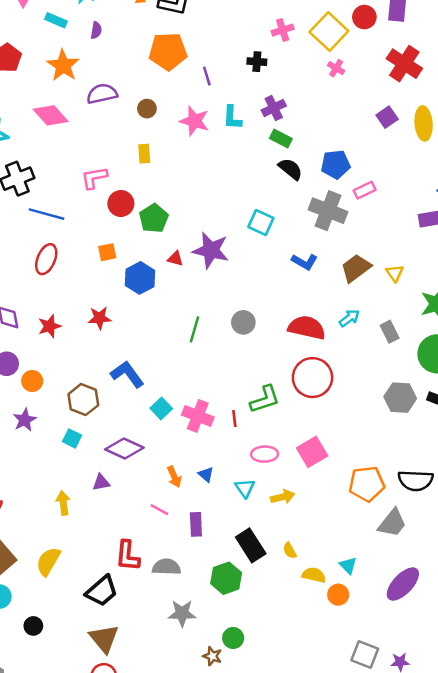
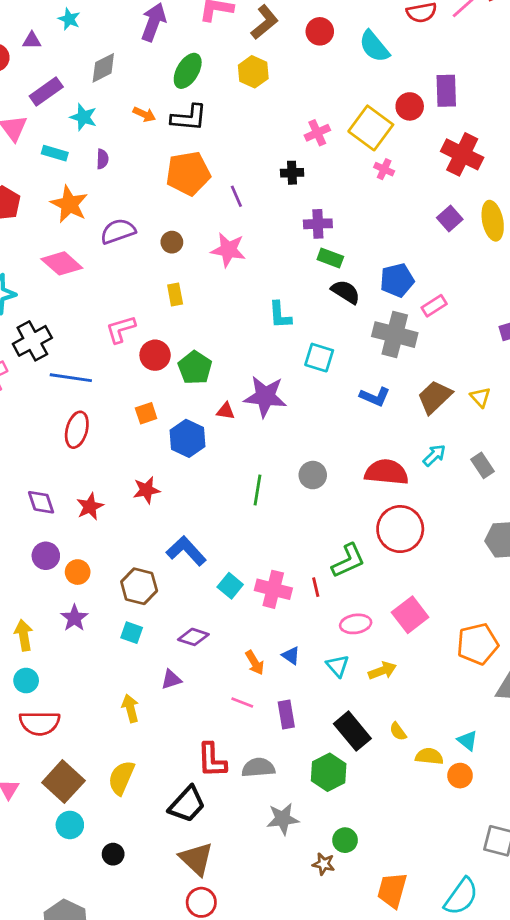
purple cross: (274, 108) -> (318, 224), turned 30
cyan L-shape: (232, 118) -> (280, 315), moved
purple diamond: (124, 448) -> (193, 637), size x0.7

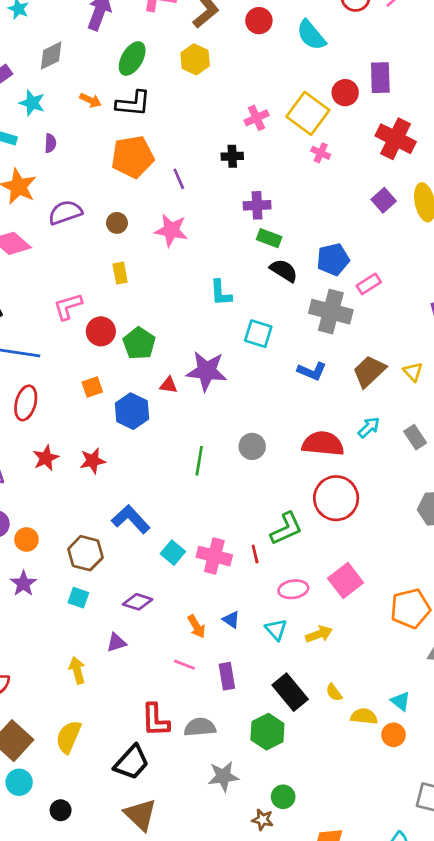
red star: (90, 507) -> (46, 458), moved

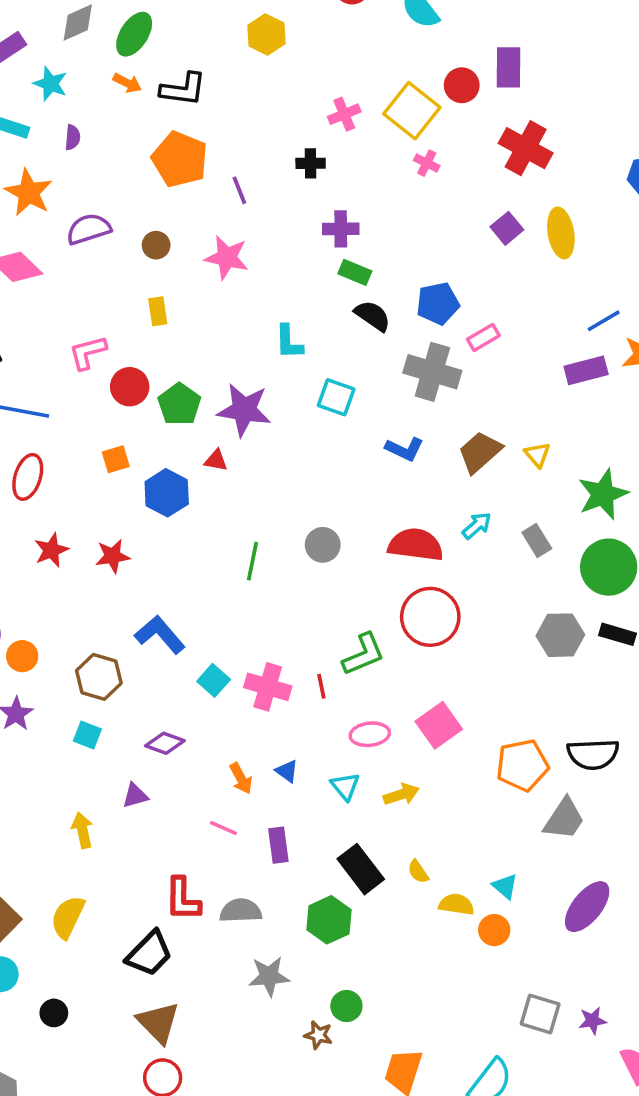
green ellipse: (132, 59) -> (134, 34), moved
orange pentagon: (133, 157) -> (180, 159), turned 30
purple star: (207, 371) -> (244, 410), moved

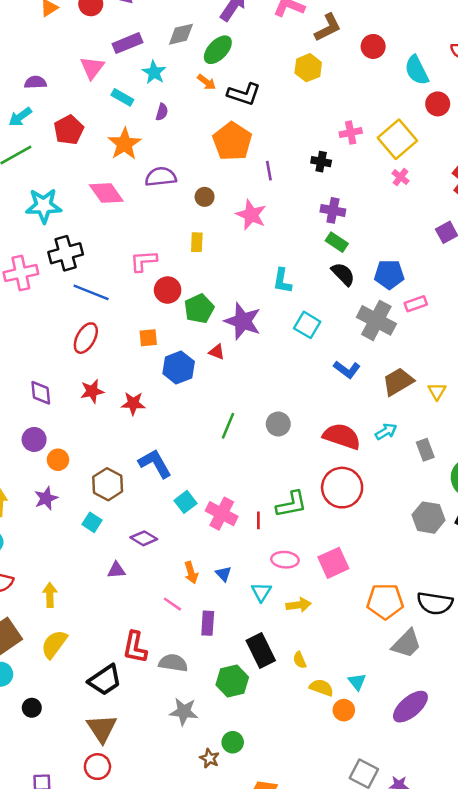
red circle: (462, 85) -> (438, 104), moved
yellow arrow: (82, 830) -> (50, 595), moved

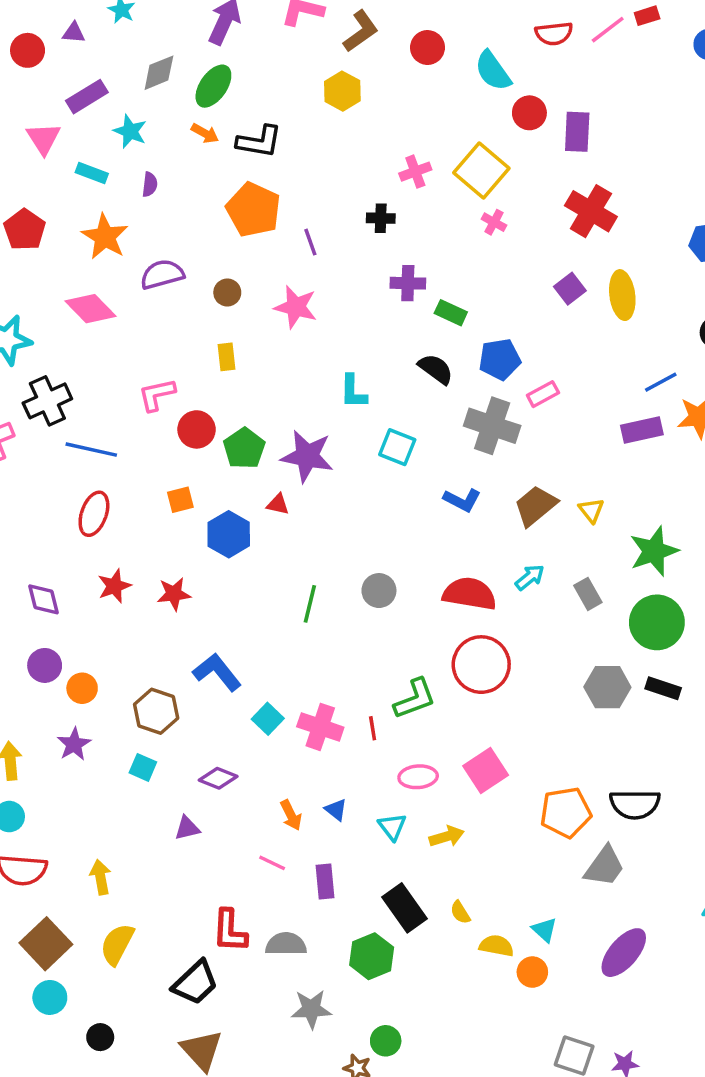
green rectangle: (337, 242) -> (451, 313), moved

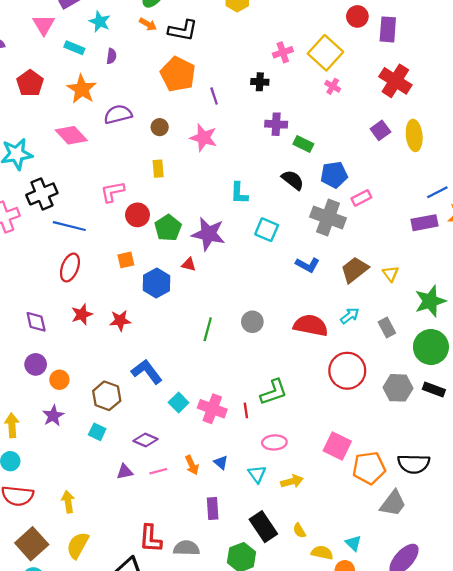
red circle: (481, 665) -> (347, 371), moved
pink square: (486, 770) -> (337, 446), moved, turned -32
pink line: (272, 863) -> (158, 471), moved, turned -42

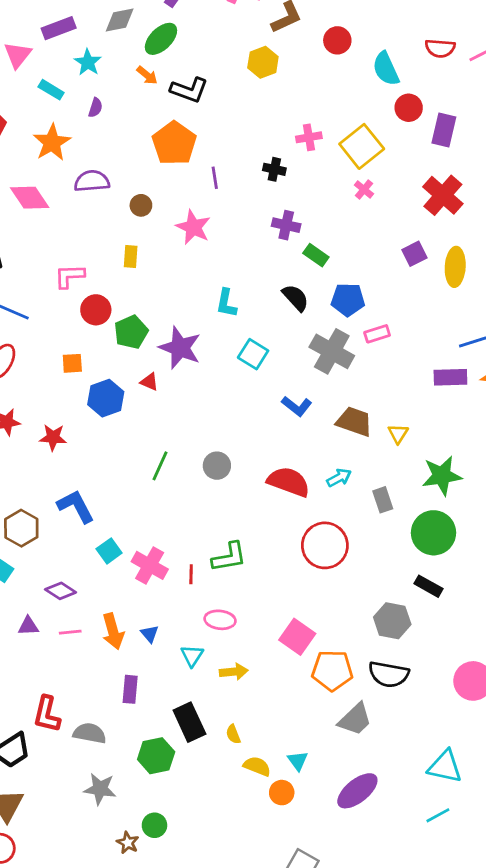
brown trapezoid: (355, 270) -> (354, 422), turned 48
gray hexagon: (398, 388) -> (392, 621), moved
orange arrow: (192, 465) -> (113, 631), size x1.4

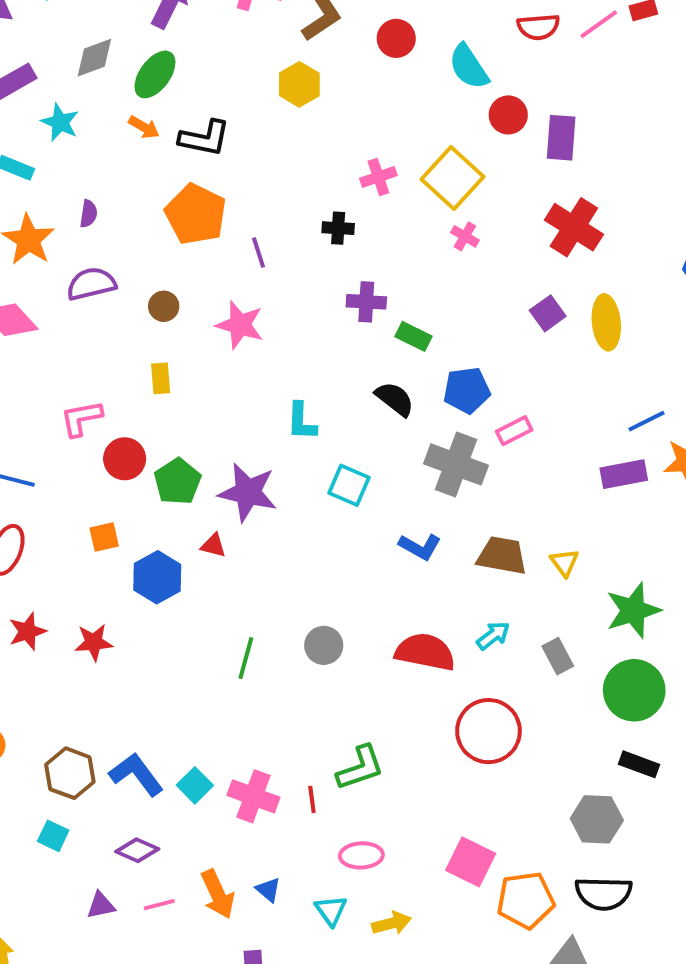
purple semicircle: (95, 108) -> (88, 214), moved
blue L-shape: (76, 506) -> (136, 774), moved

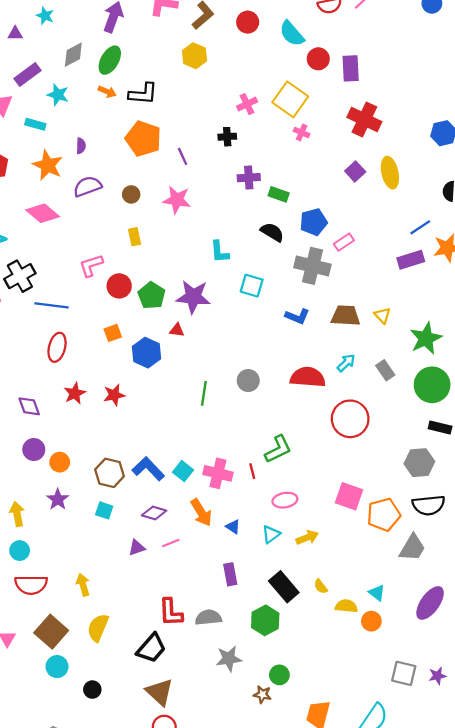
orange arrow: (218, 894) -> (201, 512), moved
cyan triangle: (331, 910) -> (271, 534), turned 36

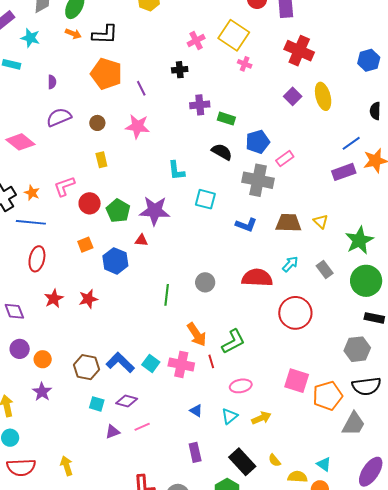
orange star: (48, 165) -> (32, 193), moved, size x0.6
cyan square: (104, 510) -> (97, 404), moved
orange arrow: (201, 512) -> (197, 334), moved

